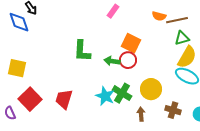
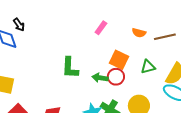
orange semicircle: (159, 16) -> (139, 33), moved
green triangle: (182, 38) -> (148, 67), moved

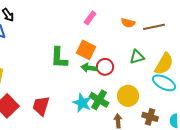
orange square: (119, 60) -> (86, 50), moved

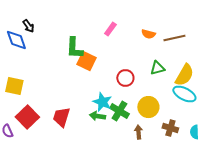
orange square: (86, 50) -> (86, 61), moved
green L-shape: (59, 58) -> (74, 48), moved
green arrow: (89, 68) -> (97, 116), moved
cyan star: (82, 103) -> (102, 102), moved

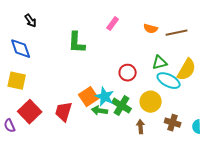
blue diamond: (16, 40) -> (21, 49), moved
orange square: (86, 61) -> (89, 97), moved, turned 30
cyan ellipse: (184, 94) -> (169, 81), moved

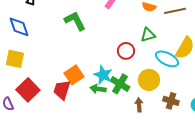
green L-shape: (77, 43) -> (75, 21), turned 150
green triangle: (160, 63) -> (148, 35), moved
orange square: (89, 97) -> (74, 75), moved

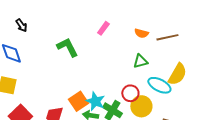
red circle: (126, 51) -> (130, 93), moved
orange square: (74, 75) -> (78, 101), moved

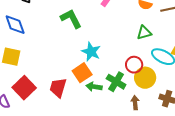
cyan star: (95, 101) -> (91, 52), moved

